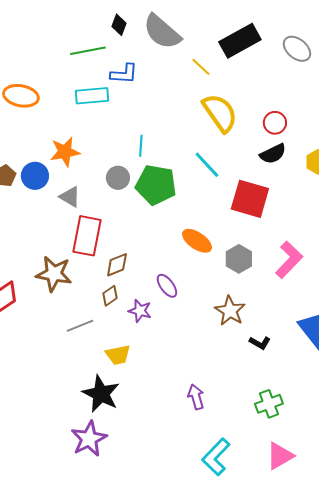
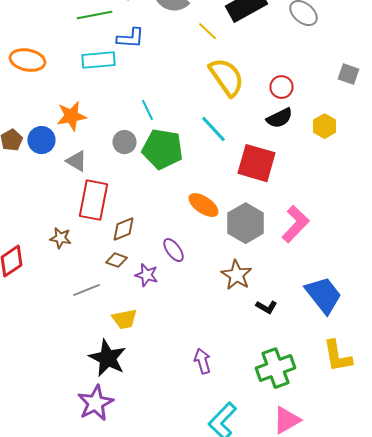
cyan line: (141, 146) -> (148, 110), turned -30
gray hexagon: (239, 259) -> (246, 223), size x1.4
brown star: (54, 274) -> (60, 238), size x0.6
brown diamond: (110, 296) -> (116, 260), turned 55
green cross: (269, 404) -> (276, 368), size x1.4

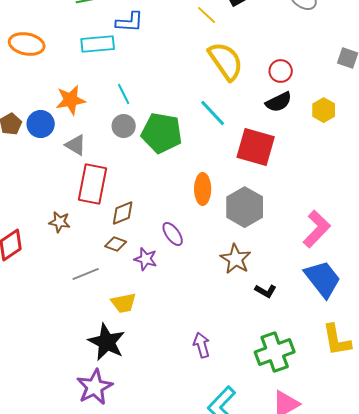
cyan line: (148, 110) -> (124, 94), moved
orange ellipse: (204, 205) -> (203, 189), turned 56
pink L-shape: (296, 224) -> (317, 229), moved

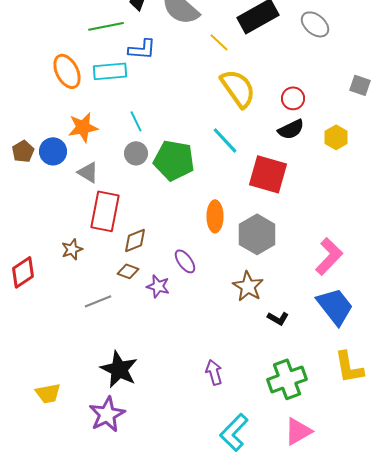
orange ellipse: (27, 44) -> (67, 71), moved, turned 52
brown star: (60, 222) -> (72, 249), turned -30
yellow trapezoid: (124, 303) -> (48, 393), moved

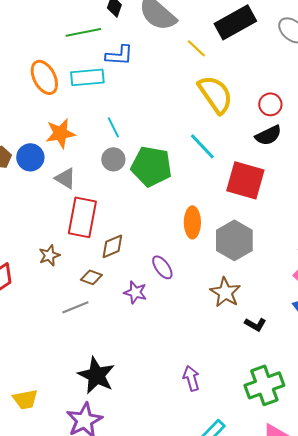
brown diamond: (128, 271) -> (91, 277), moved

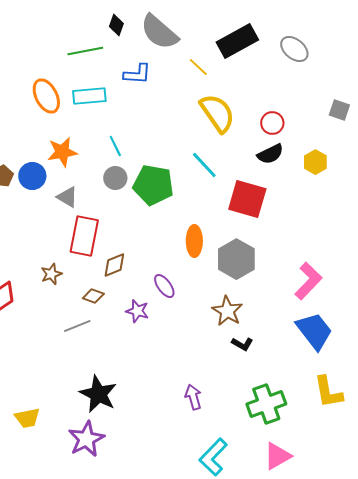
blue L-shape: (119, 55) -> (137, 74), moved
black L-shape: (255, 324) -> (242, 344), moved

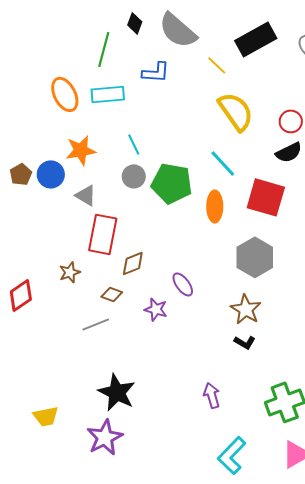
green line: (85, 51) -> (104, 49), turned -64
orange ellipse: (194, 241) -> (215, 206), moved
black L-shape: (242, 344) -> (245, 342), moved

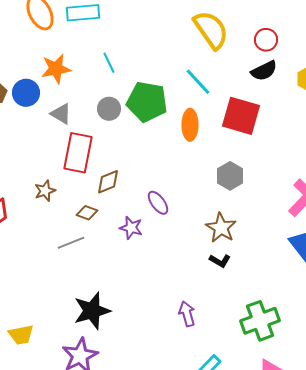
gray circle: (134, 176) -> (109, 109), moved
gray hexagon: (255, 257) -> (230, 176), size x0.7
black star: (117, 392) -> (92, 311), turned 30

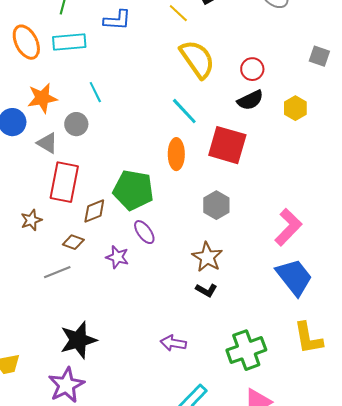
green pentagon: (147, 102) -> (133, 190), moved
gray circle: (109, 109) -> (76, 124), moved
purple arrow: (187, 314) -> (173, 343), turned -65

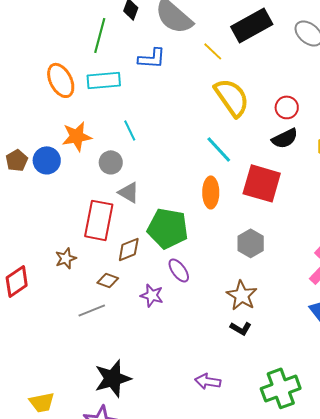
gray triangle: (47, 143) -> (129, 192), moved

